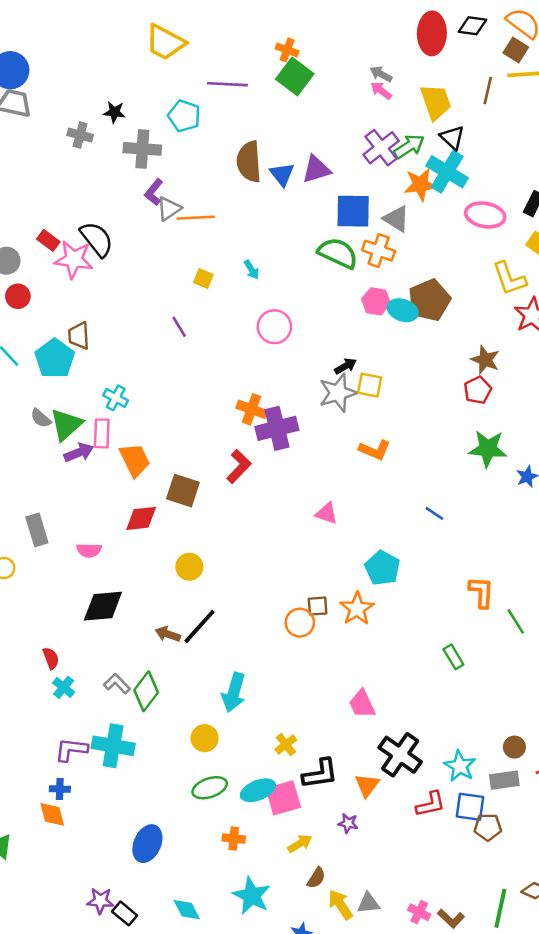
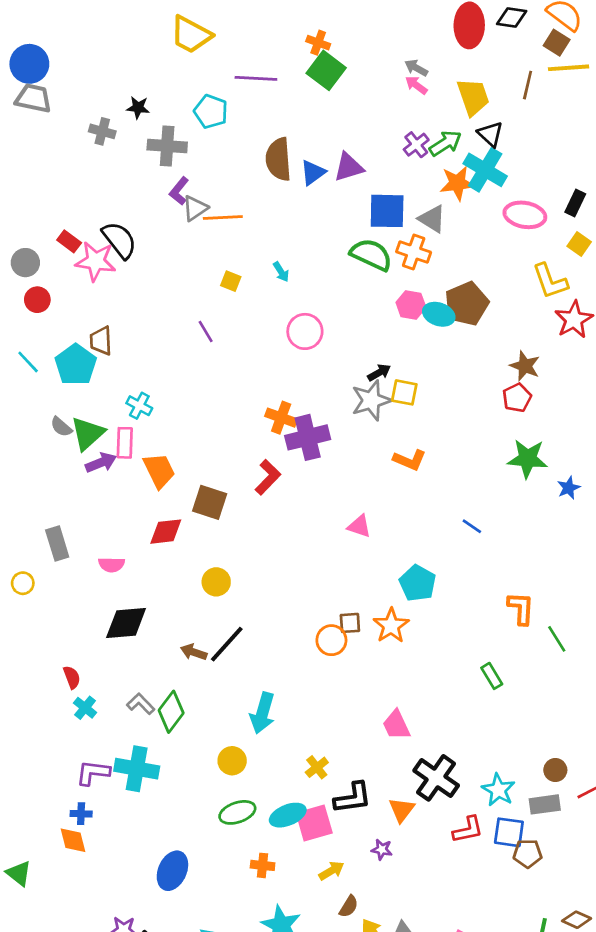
purple cross: (381, 148) -> (416, 145), size x0.7
blue triangle: (282, 174) -> (313, 172), turned 32

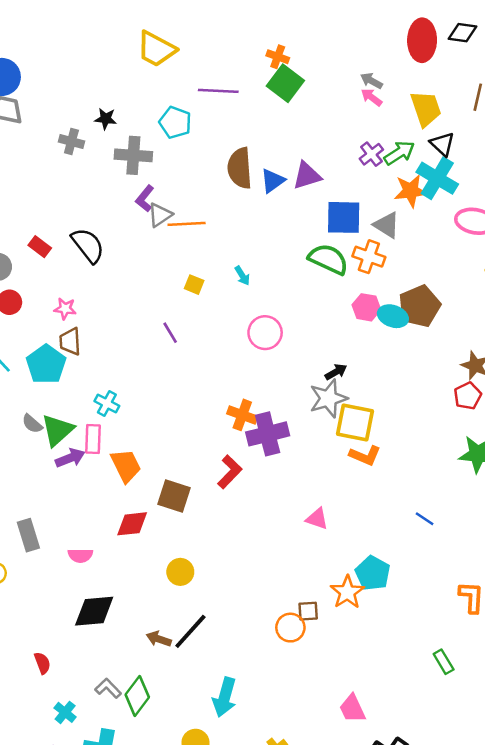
pink star: (96, 261) -> (65, 309), moved, size x0.6
yellow square: (404, 392) -> (355, 423), moved, size x1.5
orange star: (391, 626) -> (347, 592), moved
cyan cross: (85, 708) -> (65, 712), moved

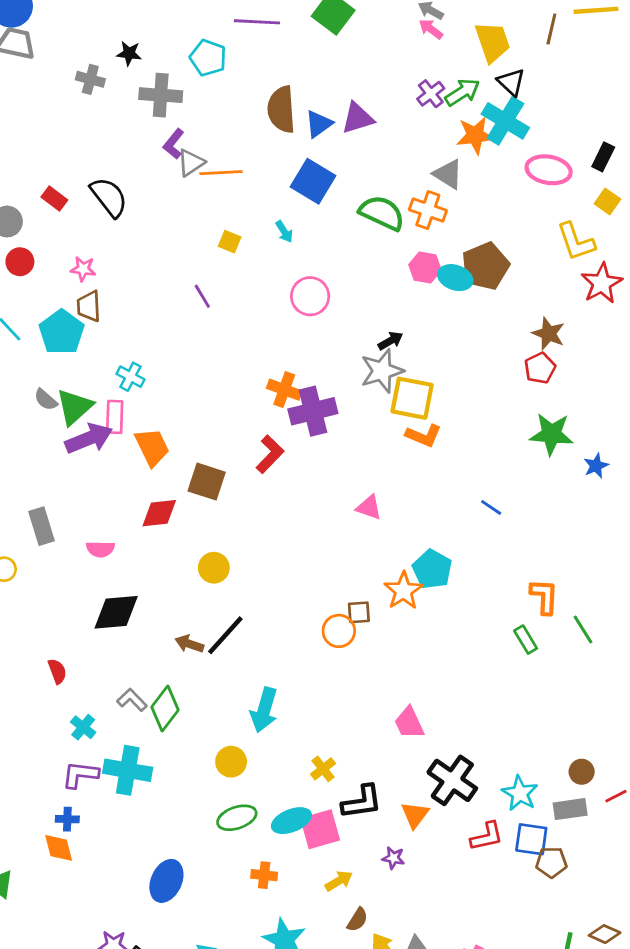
blue square: (344, 217) -> (313, 181), moved, turned 30
purple arrow: (70, 458) -> (89, 438), size x1.4
green rectangle: (444, 662) -> (526, 640), moved

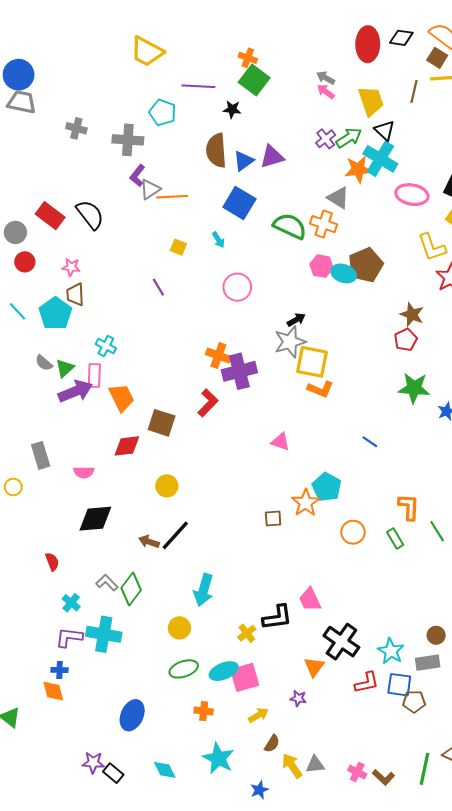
black star: (129, 53) -> (232, 109), moved
red rectangle: (54, 199) -> (50, 216), size x1.5
green triangle: (74, 407) -> (65, 368), size x0.7
orange circle: (339, 631) -> (353, 532), moved
black L-shape: (362, 802) -> (277, 617), moved

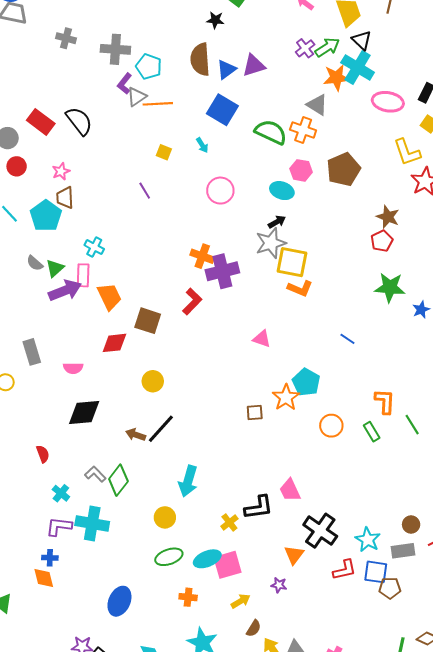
cyan pentagon: (163, 113) -> (149, 66), moved
pink star: (71, 267) -> (61, 171), turned -30
cyan ellipse: (344, 273) -> (282, 191), moved

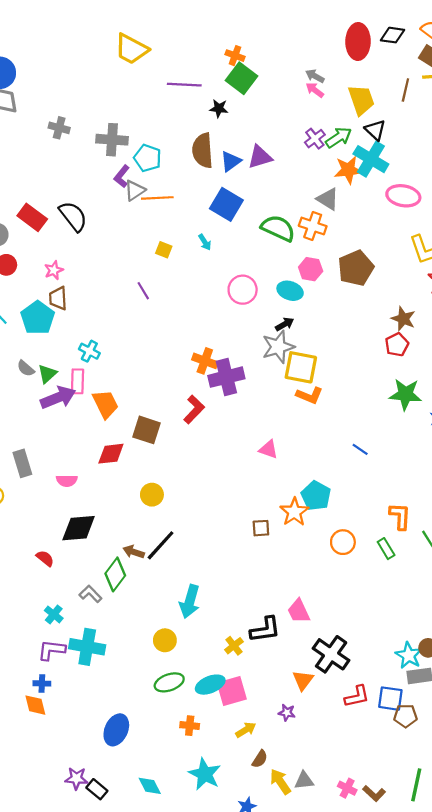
pink circle: (220, 191) -> (243, 290), moved
red semicircle: (43, 454) -> (45, 558), moved, turned -30
green diamond: (118, 480) -> (115, 574), moved
cyan star: (368, 540) -> (409, 655), moved

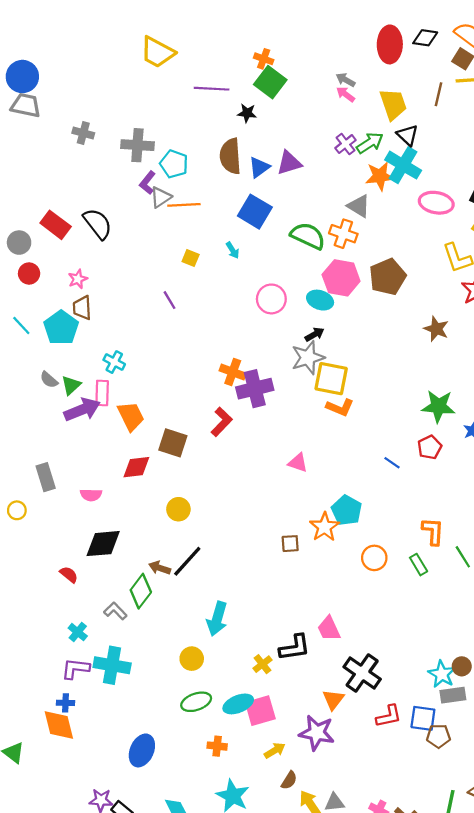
pink hexagon: (311, 269) -> (341, 278), size x1.5
red pentagon: (397, 345) -> (430, 447), moved
orange diamond: (35, 705) -> (59, 725), size x1.4
purple star: (287, 713) -> (317, 733), size x2.0

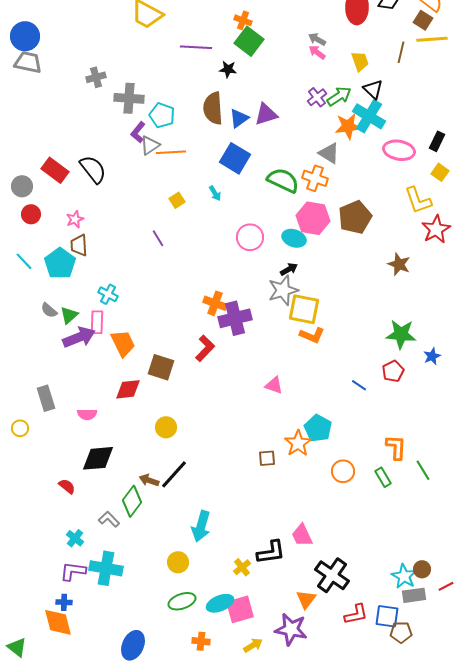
yellow trapezoid: (393, 104) -> (360, 61), size x0.7
gray cross: (83, 133) -> (96, 77), moved, turned -30
yellow square: (191, 258) -> (177, 200), turned 35

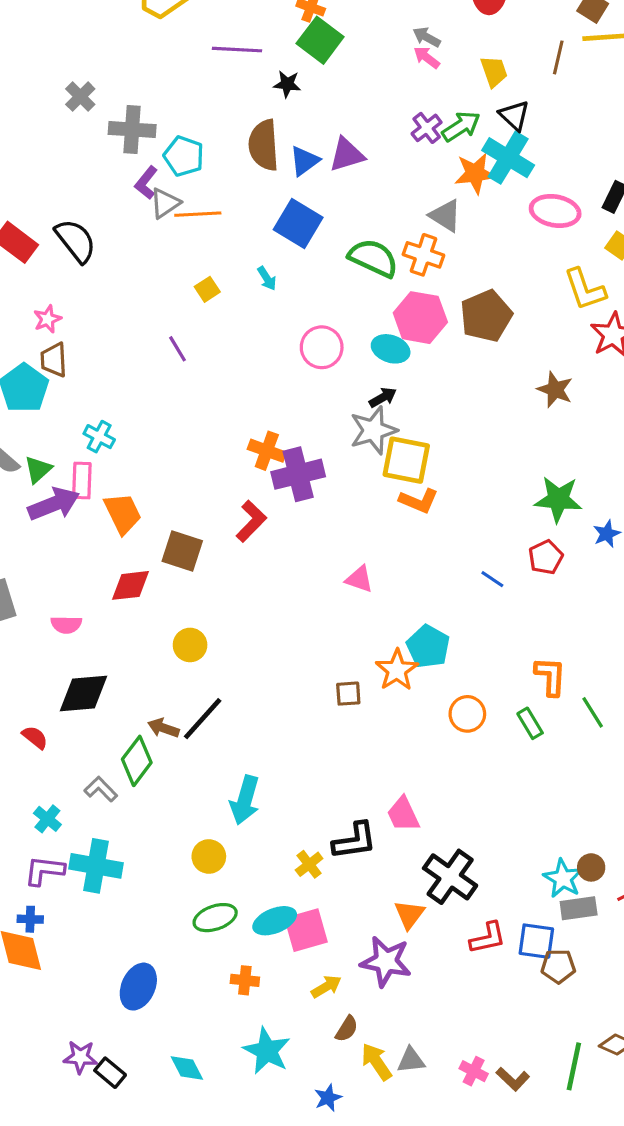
gray cross: (96, 77) -> (80, 97), turned -30

